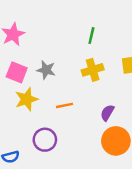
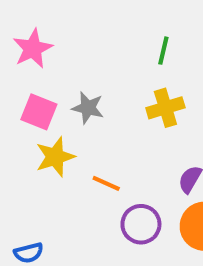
orange line: (64, 105) -> (106, 183), moved, turned 35
purple circle: (45, 140) -> (141, 224), moved

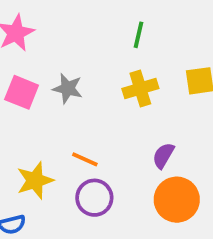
yellow star: (55, 157) -> (35, 180), moved
purple circle: (141, 224) -> (94, 198), moved

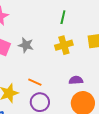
purple semicircle: (163, 156) -> (76, 80), turned 56

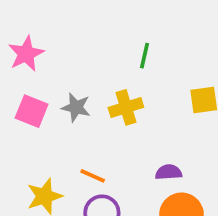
yellow cross: (64, 45) -> (126, 107), moved

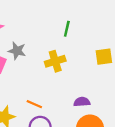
gray star: (76, 107) -> (17, 51), moved

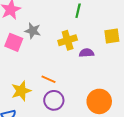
purple semicircle: (82, 102) -> (87, 53), moved

